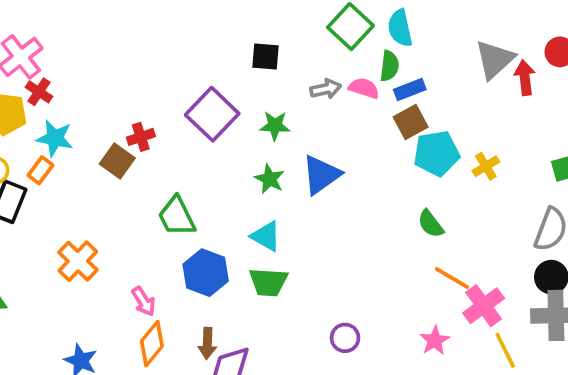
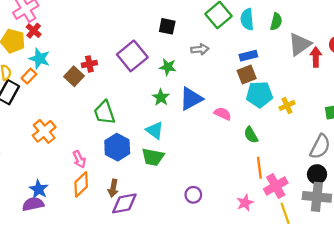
green semicircle: (389, 66) -> (276, 22), moved
pink semicircle: (364, 88) -> (223, 114), moved
orange line: (452, 278) -> (259, 168), turned 45

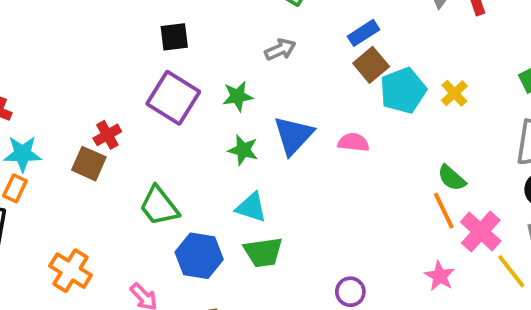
black square: (167, 26) -> (174, 37), moved
green semicircle: (251, 135) -> (452, 178), moved

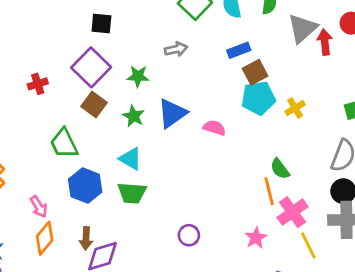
brown square: (371, 65) -> (255, 72), moved
brown square: (89, 164) -> (94, 105), moved

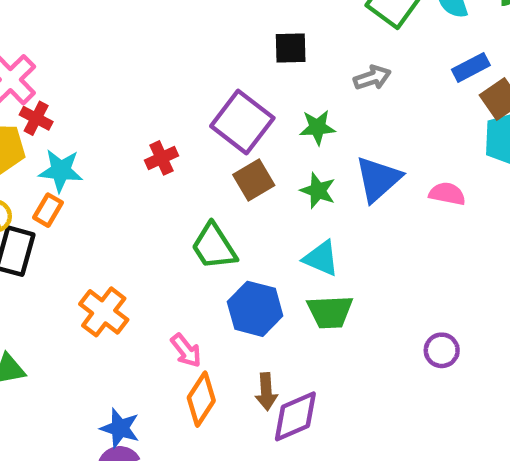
black square: (101, 24) -> (291, 48), moved
brown square: (94, 105) -> (254, 180), turned 30
purple circle: (189, 235) -> (442, 350), moved

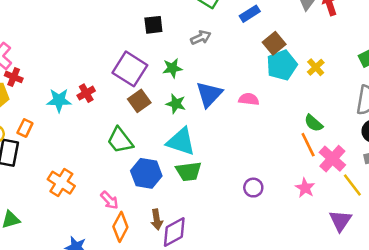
blue rectangle: (471, 67) -> (250, 14), moved
cyan star: (61, 171) -> (59, 100), moved
cyan triangle: (321, 258) -> (181, 142), size x1.4

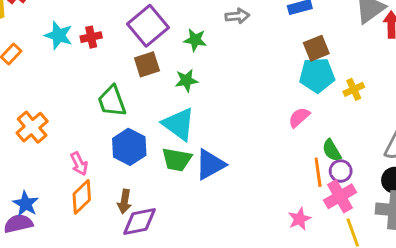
blue triangle: (209, 94) -> (210, 164), moved
pink semicircle: (249, 99) -> (299, 117), moved, turned -66
green star: (176, 104) -> (186, 80), turned 30
purple circle: (253, 188) -> (341, 171), moved

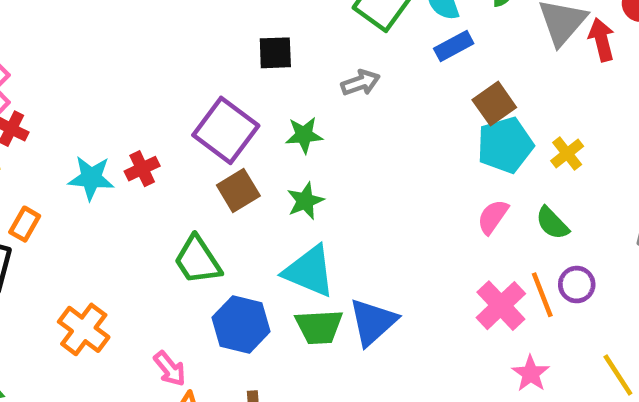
green semicircle: (332, 150) -> (552, 223), moved
pink cross: (340, 196) -> (501, 306), moved

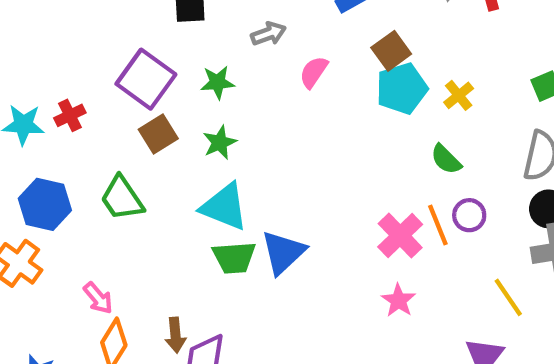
pink semicircle: (493, 217) -> (314, 72), moved
blue hexagon: (241, 325) -> (45, 204), moved
pink star: (531, 374) -> (398, 300), moved

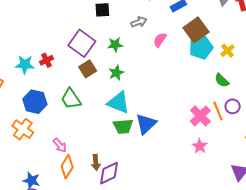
brown square: (391, 51) -> (196, 30), size x1.4

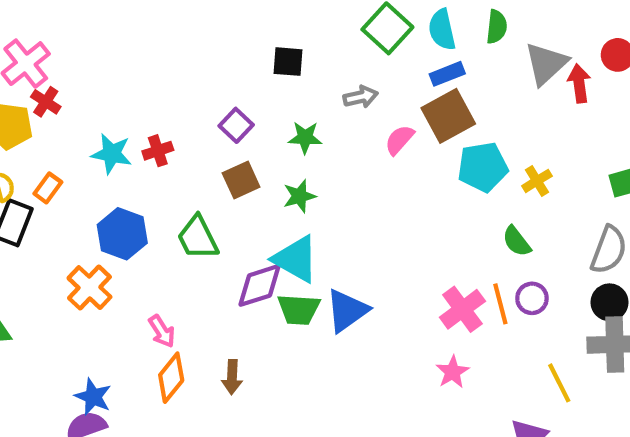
brown square: (196, 30) -> (448, 116), moved
purple square: (82, 43) -> (236, 125), size x0.6
purple diamond: (109, 173) -> (259, 285), moved

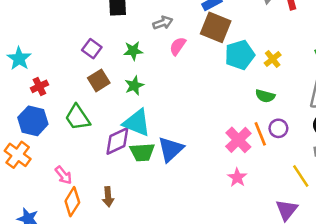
brown square: (448, 116) -> (216, 27), turned -32
pink semicircle: (399, 140) -> (178, 46), moved
red cross: (158, 151) -> (39, 86), moved
cyan star: (112, 154) -> (19, 59), moved, turned 30
green semicircle: (517, 241) -> (265, 96), turned -30

